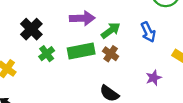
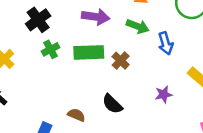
green arrow: (111, 30) -> (138, 26), moved, turned 48

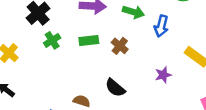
blue arrow: (166, 43) -> (161, 26), turned 35
green rectangle: (89, 52) -> (89, 41), size x0.7

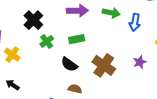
brown cross: (120, 46) -> (104, 65), moved, size x1.6
black semicircle: (115, 88) -> (69, 64), moved

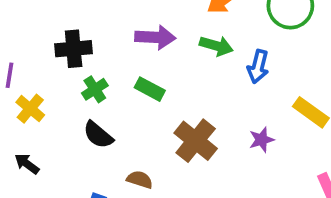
black cross: (33, 20) -> (74, 49), turned 36
green rectangle: (77, 39) -> (150, 89), turned 35
black semicircle: (69, 64) -> (98, 135), moved

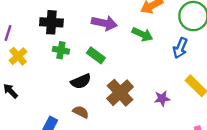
blue arrow: (258, 67) -> (180, 48), moved
green cross: (95, 89) -> (61, 50), turned 35
black semicircle: (98, 135) -> (81, 81), moved, turned -72

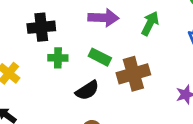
green arrow: (142, 34) -> (150, 23), turned -78
brown cross: (120, 93) -> (133, 74), moved, turned 36

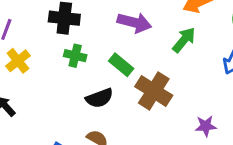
brown cross: (133, 74) -> (154, 91), turned 36

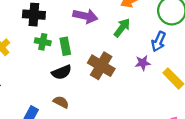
green rectangle: (121, 65) -> (65, 46), moved, turned 42
purple star: (206, 126) -> (143, 63), moved

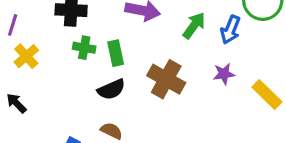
blue arrow: (159, 41) -> (230, 30), moved

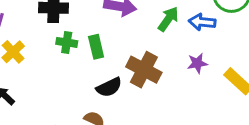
blue arrow: (230, 30) -> (202, 22), turned 75
black semicircle: (111, 89) -> (109, 87), moved

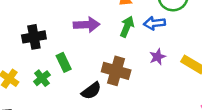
green cross: (67, 42) -> (42, 78), moved, turned -35
green rectangle: (96, 47) -> (64, 62), moved

